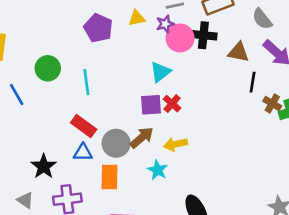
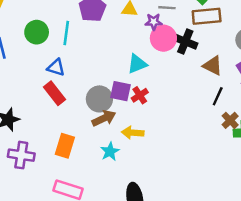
cyan line: (86, 82) -> (66, 33), moved
gray circle: (116, 143) -> (99, 99), moved
blue triangle: (83, 152) -> (56, 67), moved

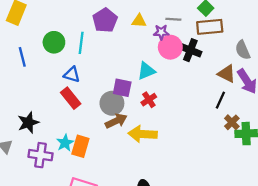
brown triangle: (213, 66) -> (227, 74), moved
purple square: (121, 91) -> (122, 88), moved
yellow arrow: (133, 133) -> (143, 134), size x1.4
cyan star: (110, 151) -> (65, 143), moved

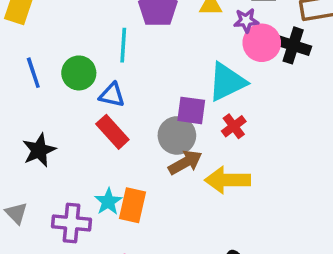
green circle: (54, 42) -> (79, 73), moved
cyan triangle: (146, 71) -> (227, 82), size x1.4
black star: (28, 123) -> (39, 150), moved

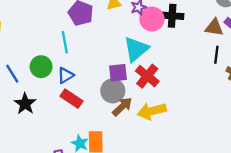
blue triangle: (112, 95) -> (65, 75), turned -30
red cross: (234, 126) -> (147, 76), size x1.5
black star: (39, 150) -> (25, 104), moved

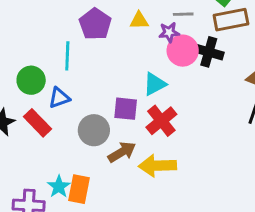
cyan triangle: (136, 49) -> (155, 84), size x0.7
gray circle: (113, 91) -> (94, 130), moved
red rectangle: (71, 99) -> (37, 123), moved

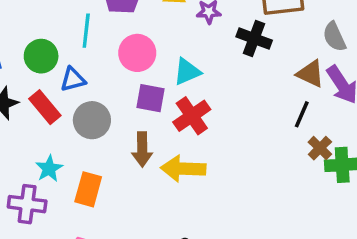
pink circle: (183, 51) -> (137, 53), moved
gray circle: (94, 130) -> (92, 120), moved
brown arrow: (122, 152) -> (142, 149), turned 116
cyan star: (59, 187) -> (49, 169), moved

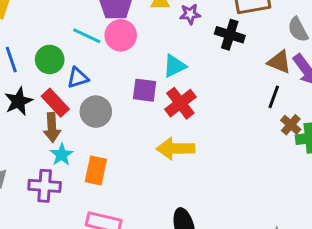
cyan line: (86, 31) -> (87, 36), turned -68
pink circle: (137, 53) -> (121, 35), moved
brown arrow: (142, 149) -> (52, 127), moved

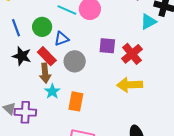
cyan triangle: (174, 66) -> (148, 22), moved
black star: (19, 101) -> (22, 56), turned -30
purple cross: (45, 186) -> (25, 112), moved

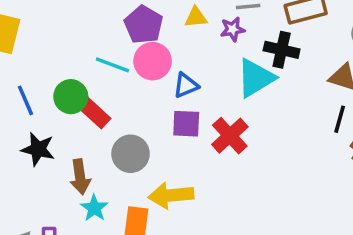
cyan triangle: (148, 22) -> (256, 78), size x1.4
blue triangle: (62, 39) -> (186, 85), moved
red rectangle: (47, 56) -> (94, 112), moved
yellow arrow: (130, 85) -> (171, 195), moved

